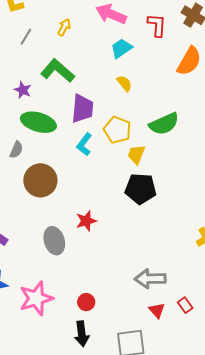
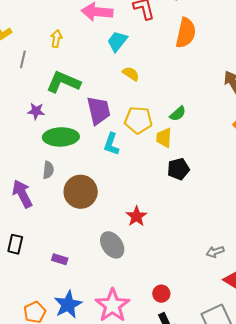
green semicircle: (164, 124) -> (178, 114), moved, size x0.6
black pentagon: (140, 189) -> (178, 169), size x0.7
gray arrow: (150, 279) -> (215, 252), size x0.6

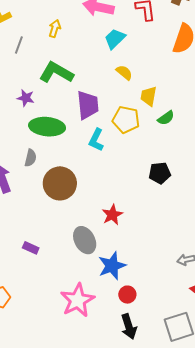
yellow trapezoid: (164, 138) -> (149, 96), moved
blue star: (68, 305) -> (112, 266), moved

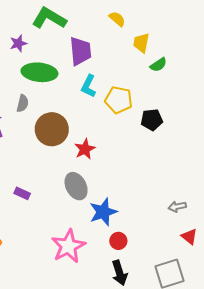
purple star: (26, 98) -> (18, 43), turned -30
yellow pentagon: (126, 120) -> (119, 100), moved
red star: (112, 215) -> (85, 149), moved

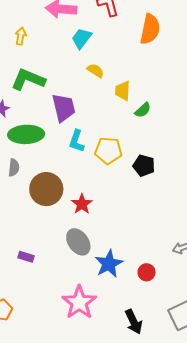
black pentagon: (152, 120) -> (144, 166), turned 30
red circle: (118, 241) -> (147, 272), moved

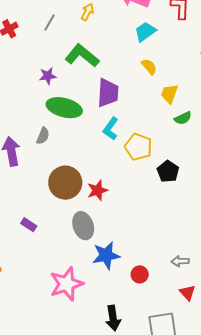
brown circle: (46, 189) -> (65, 183), moved

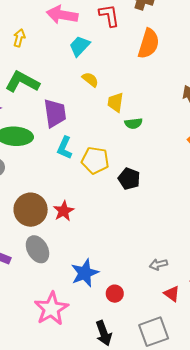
green semicircle: (183, 118) -> (133, 123), turned 30
gray ellipse: (83, 226) -> (37, 249), moved
red circle: (140, 274) -> (115, 294), moved

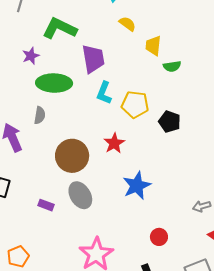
red star: (64, 211) -> (114, 143), moved
blue star: (85, 273) -> (137, 186), moved

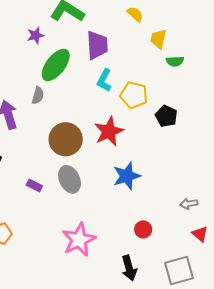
green ellipse: (54, 83) -> (56, 65), turned -60
red star: (114, 143) -> (109, 131), size x1.4

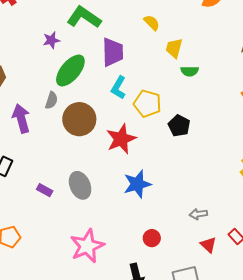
brown circle: (66, 139) -> (79, 119), moved

